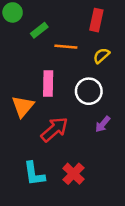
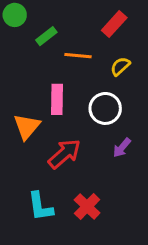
red rectangle: (96, 20) -> (114, 24), turned 30

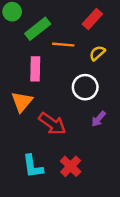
green rectangle: (46, 36) -> (38, 29), size x1.5
pink rectangle: (57, 99) -> (35, 69), moved
red arrow: (64, 154) -> (52, 124), turned 76

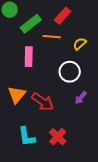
red rectangle: (92, 19) -> (63, 16), moved
orange triangle: (22, 102) -> (17, 95), moved

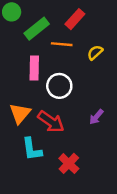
white circle: (70, 72) -> (59, 86), moved
cyan L-shape: (27, 137) -> (32, 149), moved

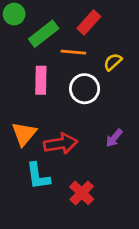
white circle: (59, 86) -> (85, 89), moved
red arrow: (51, 122) -> (61, 144), turned -44

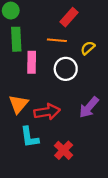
green rectangle: (44, 34) -> (16, 39), moved, turned -55
purple arrow: (114, 138) -> (89, 107), size x1.5

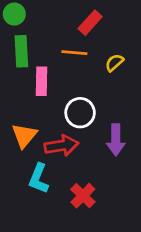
white circle: (66, 69) -> (80, 113), moved
purple arrow: (89, 107) -> (116, 140), turned -40
cyan L-shape: (29, 137) -> (39, 178), turned 30

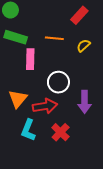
red rectangle: (90, 23) -> (79, 15), moved
green rectangle: (21, 51) -> (16, 37), turned -70
red cross: (83, 196) -> (61, 132), moved

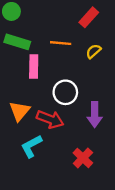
red arrow: (45, 106) -> (50, 119), turned 30
cyan L-shape: (28, 130) -> (31, 146), turned 40
red cross: (61, 132) -> (83, 158), moved

